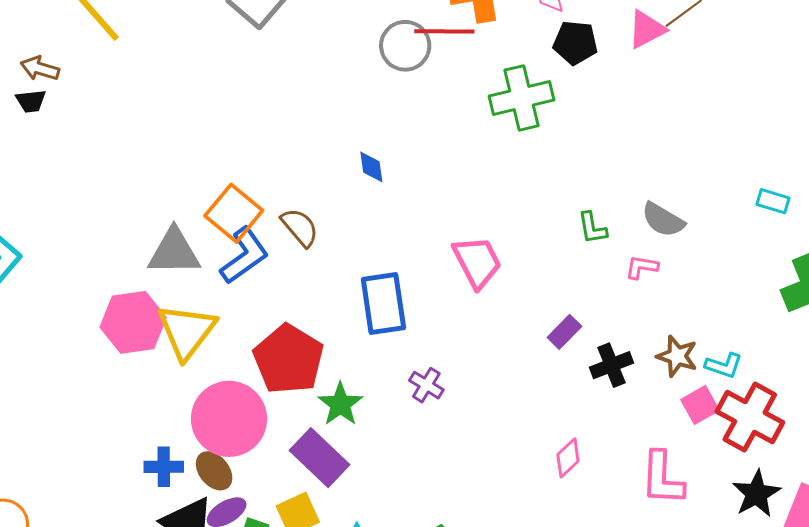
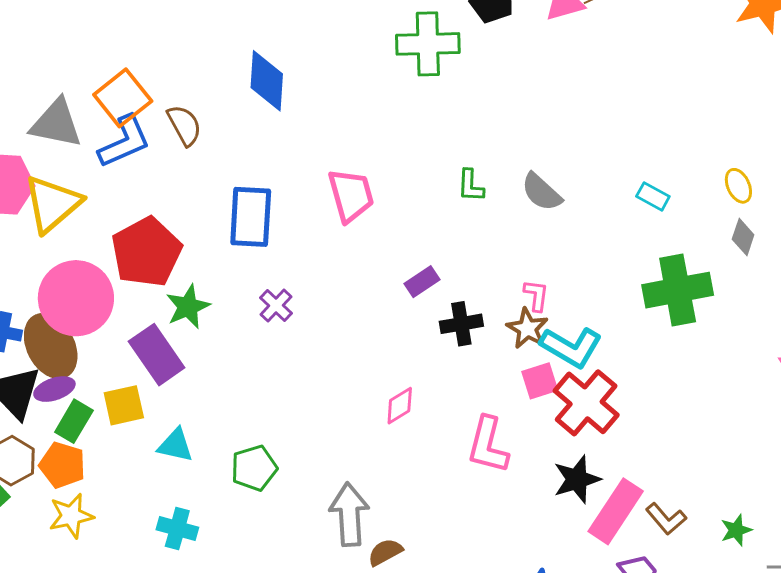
blue diamond: (371, 167) -> (267, 81), size x1.8
pink L-shape: (642, 267) -> (536, 295), moved, turned 76
cyan L-shape: (724, 365) -> (571, 347), size x1.6
brown ellipse: (214, 471) -> (51, 346), size x1.6

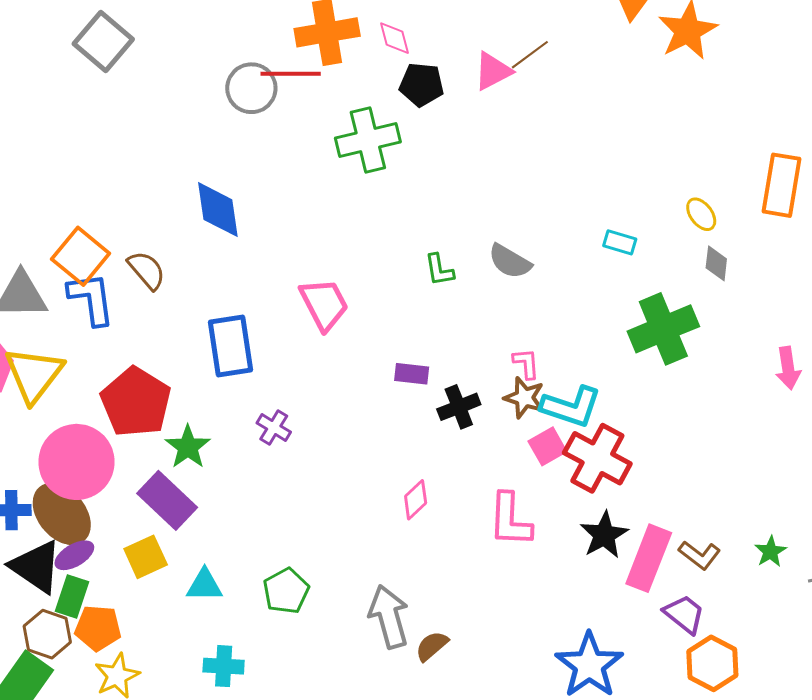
blue L-shape: (124, 142) -> (91, 299), turned -62
purple rectangle: (422, 282) -> (412, 374), turned 52
green rectangle: (74, 421) -> (72, 597), moved

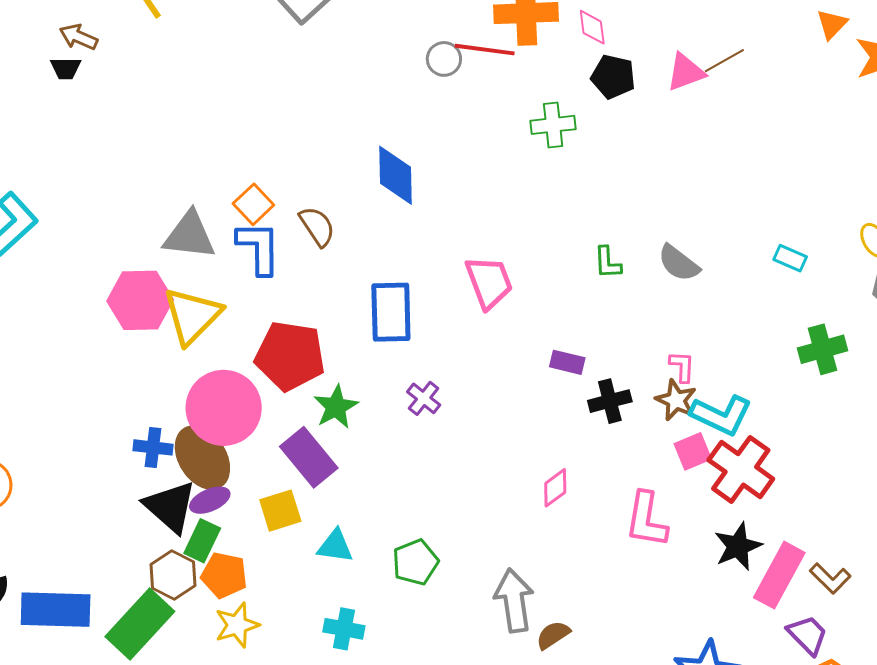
gray circle: (251, 88) -> (444, 59), size x0.7
green cross: (368, 140) -> (553, 125), size x0.7
orange square: (81, 256) -> (253, 204), size x0.7
green cross: (663, 329) -> (822, 349), size x0.7
red pentagon: (136, 402) -> (290, 356), turned -30

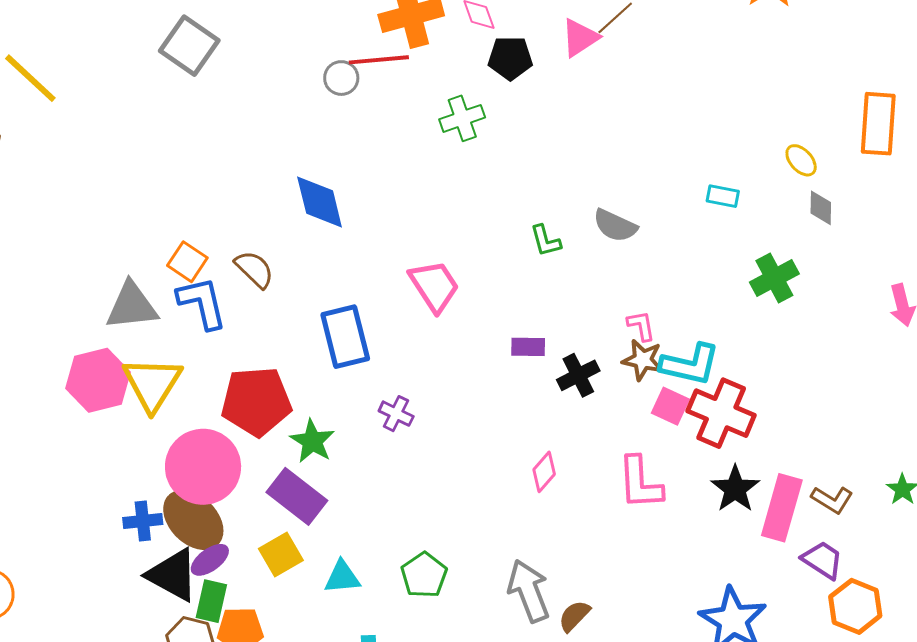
pink square: (693, 451) -> (670, 406), turned -30

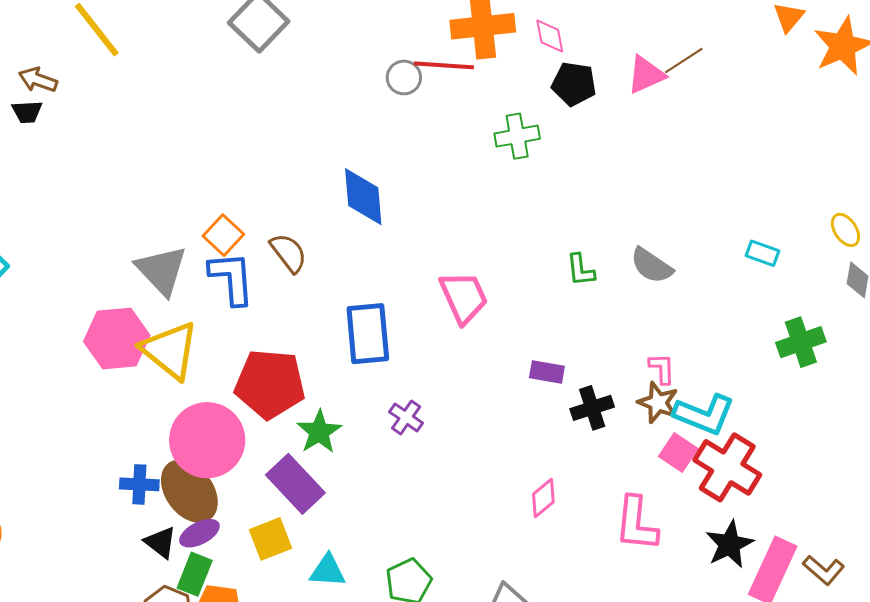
gray triangle: (132, 306) -> (162, 270), turned 44
yellow triangle: (152, 384) -> (170, 350), turned -32
black triangle: (173, 575) -> (161, 542), size x0.6

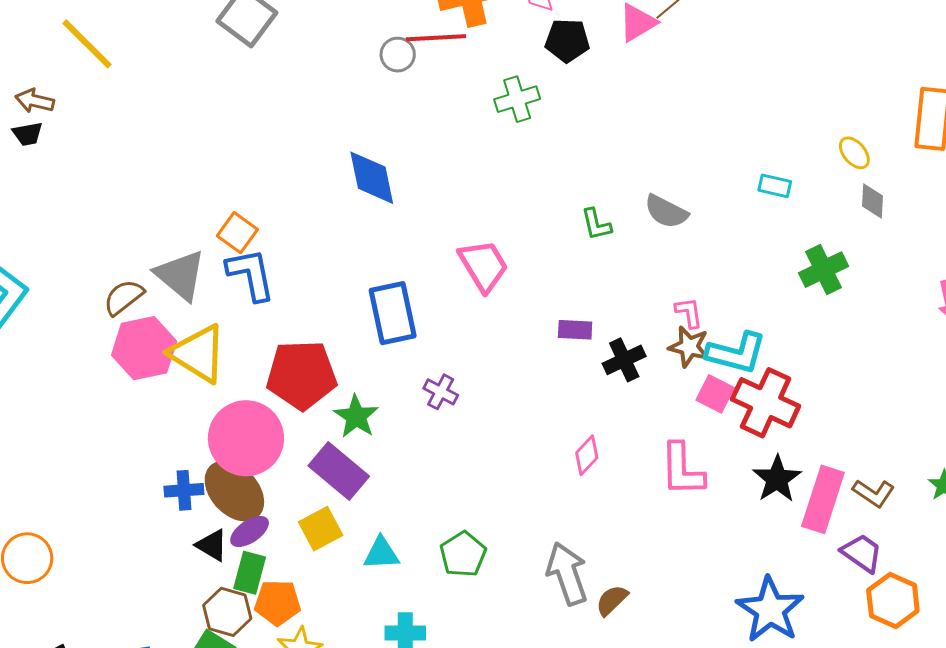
brown semicircle: (289, 253) -> (124, 297), moved, turned -84

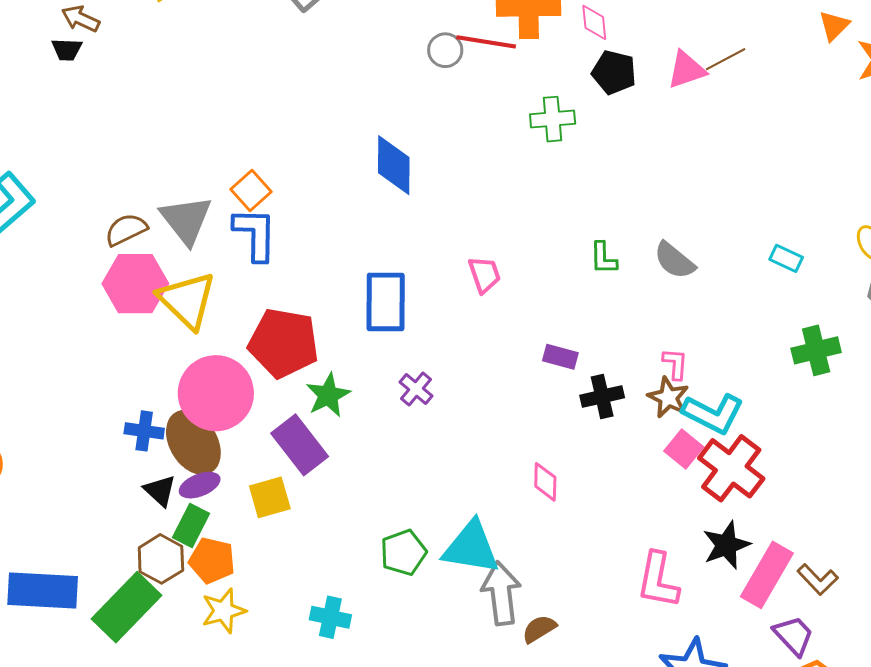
pink trapezoid: (483, 266) -> (484, 275), size x0.7
pink diamond: (587, 455) -> (545, 482), turned -54
pink L-shape: (682, 470) -> (658, 580), moved
cyan triangle: (381, 553) -> (471, 547), moved, size x1.6

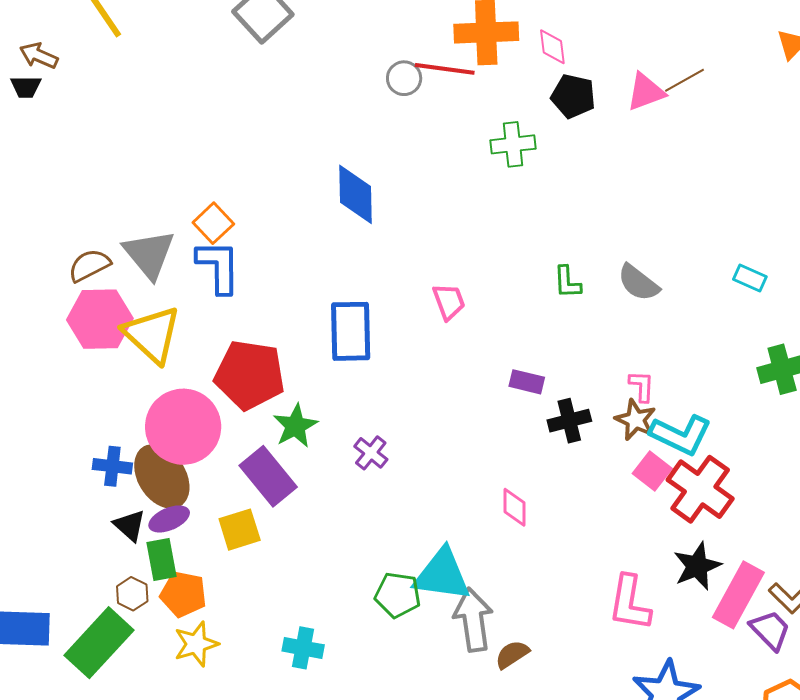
purple cross: (416, 389) -> (371, 453), moved
green rectangle: (191, 526) -> (161, 560), turned -36
green pentagon: (403, 552) -> (398, 595), moved, turned 30
brown hexagon: (161, 559) -> (132, 594), size x0.7
purple trapezoid: (794, 636) -> (770, 630), moved

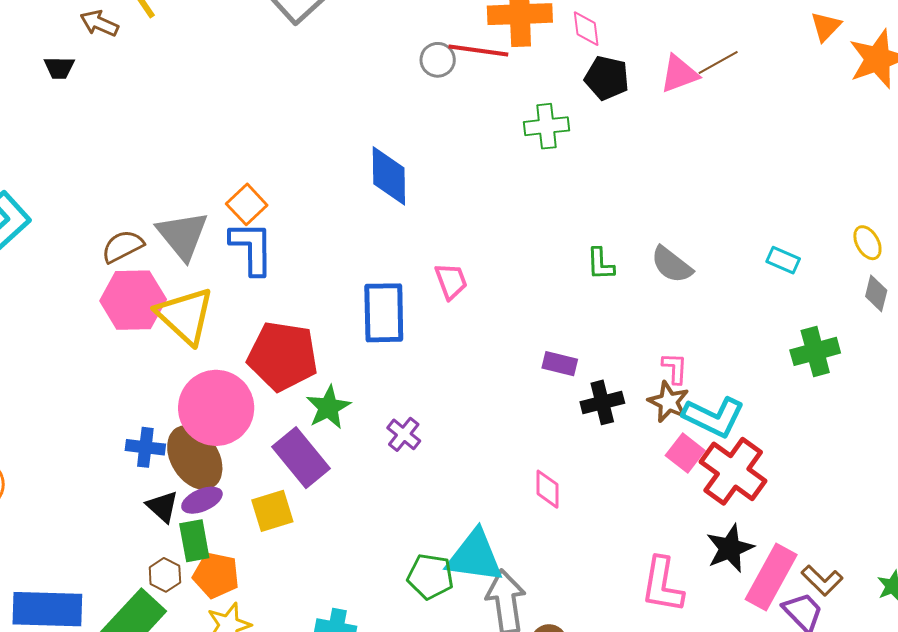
brown arrow: (39, 56) -> (99, 23), moved
pink trapezoid: (449, 302) -> (451, 281), moved

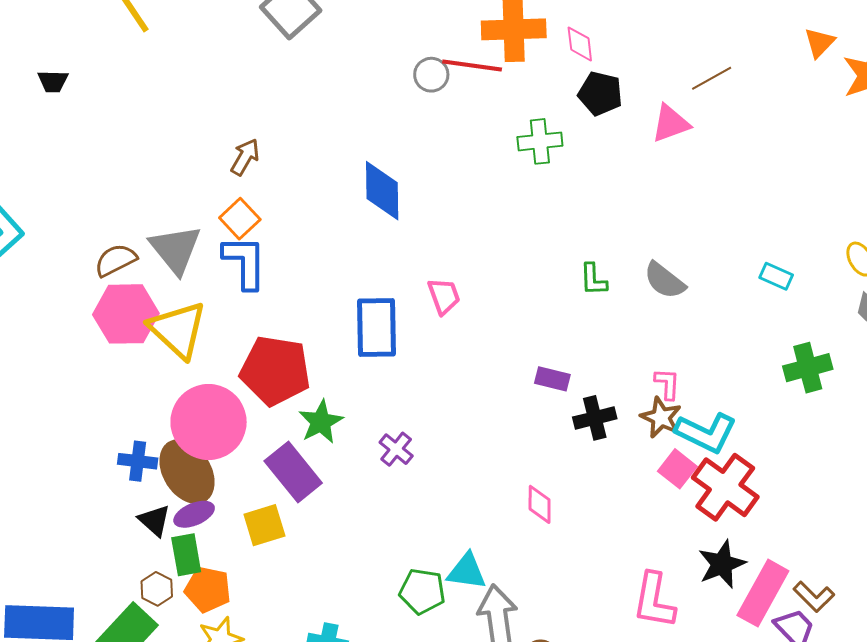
brown arrow: (99, 23) -> (245, 157), moved, turned 96
pink triangle: (679, 74) -> (670, 123), moved
cyan triangle: (475, 556) -> (467, 571), size x0.7

